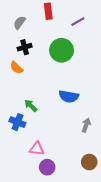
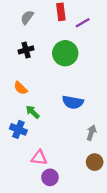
red rectangle: (48, 11) -> (61, 12), moved
gray semicircle: (19, 23) -> (27, 17), moved
orange semicircle: (16, 68) -> (21, 88), moved
brown circle: (89, 162) -> (95, 162), moved

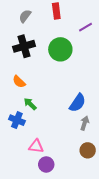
purple line: (83, 23) -> (86, 27), moved
black cross: (26, 50) -> (24, 46), size x1.5
blue semicircle: (73, 102) -> (78, 103), moved, turned -66

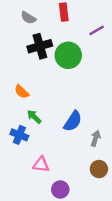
gray semicircle: (25, 16) -> (28, 18), turned -96
black cross: (24, 46) -> (40, 46), moved
blue semicircle: (78, 103) -> (73, 121), moved
purple circle: (46, 164) -> (60, 189), moved

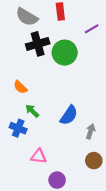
gray semicircle: (28, 18) -> (27, 17), size x1.5

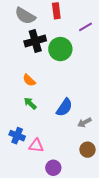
orange semicircle: (20, 87) -> (29, 80), moved
blue cross: (18, 128) -> (17, 136), moved
gray arrow: (91, 131) -> (84, 122), turned -136

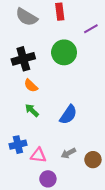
black cross: (35, 41) -> (23, 59), moved
gray arrow: (84, 122) -> (68, 153), moved
blue cross: (17, 136) -> (18, 145), turned -35
purple circle: (53, 168) -> (48, 179), moved

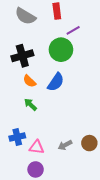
purple line: (91, 29) -> (73, 30), moved
blue semicircle: (68, 115) -> (56, 82), moved
brown circle: (93, 160) -> (89, 143), moved
purple circle: (48, 179) -> (36, 169), moved

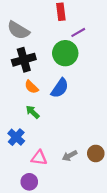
gray semicircle: (25, 16) -> (18, 30), moved
blue cross: (17, 137) -> (16, 137), moved, turned -35
purple circle: (36, 169) -> (29, 182), moved

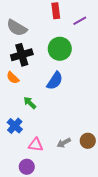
purple line: (78, 32) -> (80, 21), moved
orange semicircle: (31, 87) -> (13, 78), moved

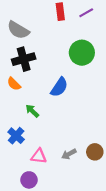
purple line: (80, 21) -> (86, 13), moved
green circle: (60, 49) -> (82, 53), moved

